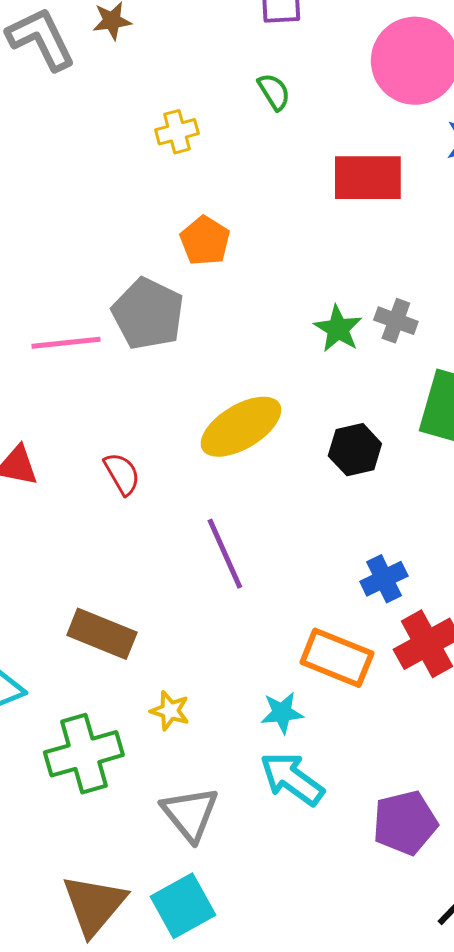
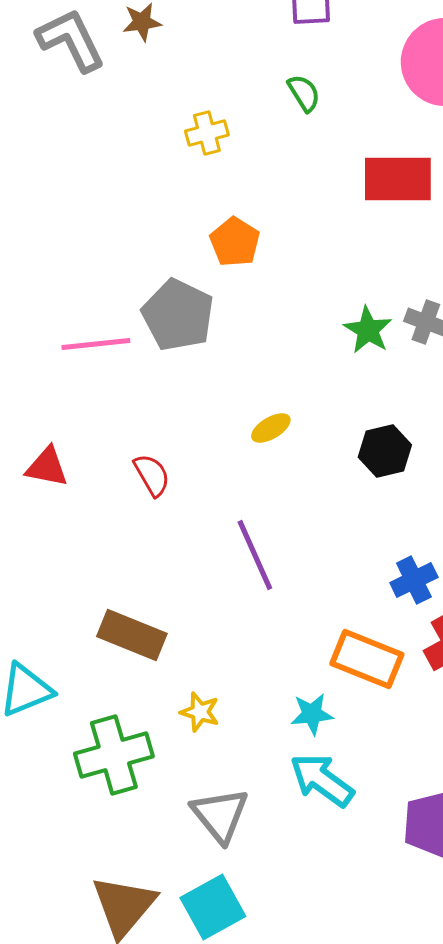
yellow ellipse: (241, 427) -> (271, 428), size x0.5

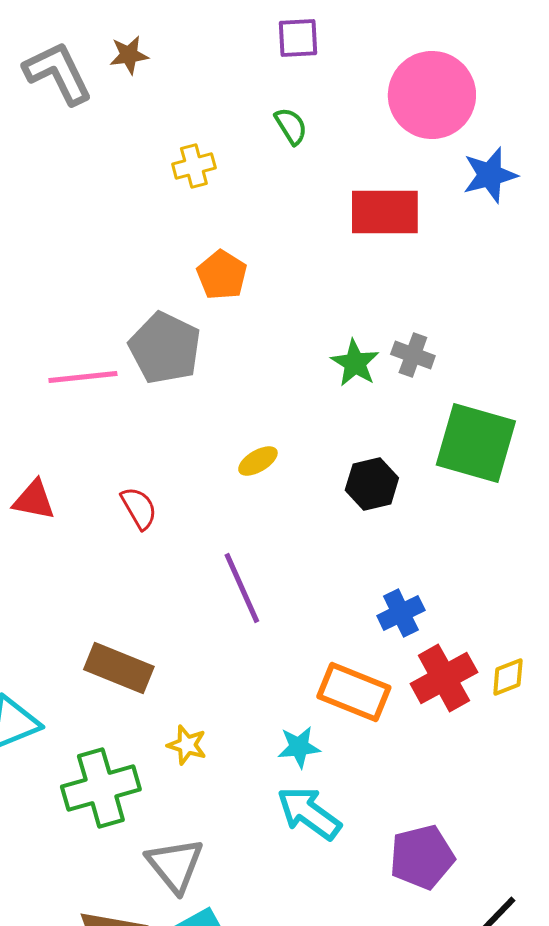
gray triangle: (220, 815) -> (175, 865), moved

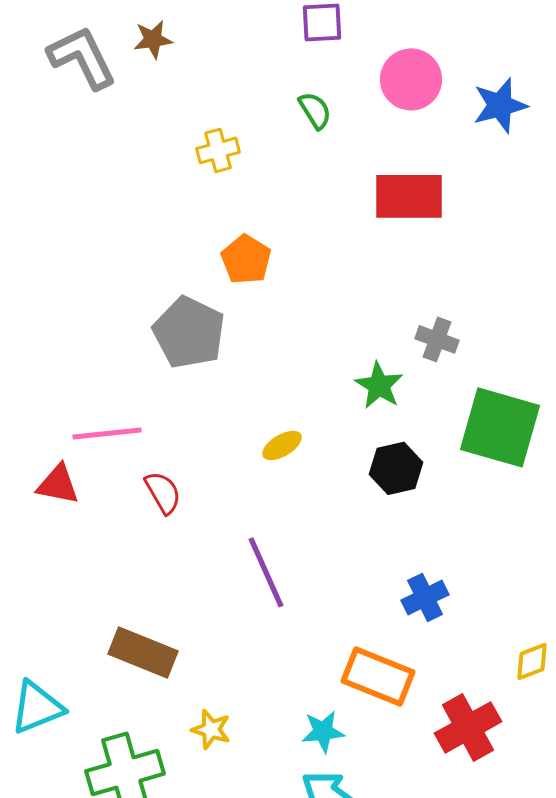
pink circle: (432, 95) -> (411, 79), moved, size x0.7
blue star: (490, 175) -> (500, 105), moved
green star: (355, 363) -> (379, 385), moved
pink line: (83, 377) -> (107, 433), moved
red cross: (444, 678) -> (468, 727), moved

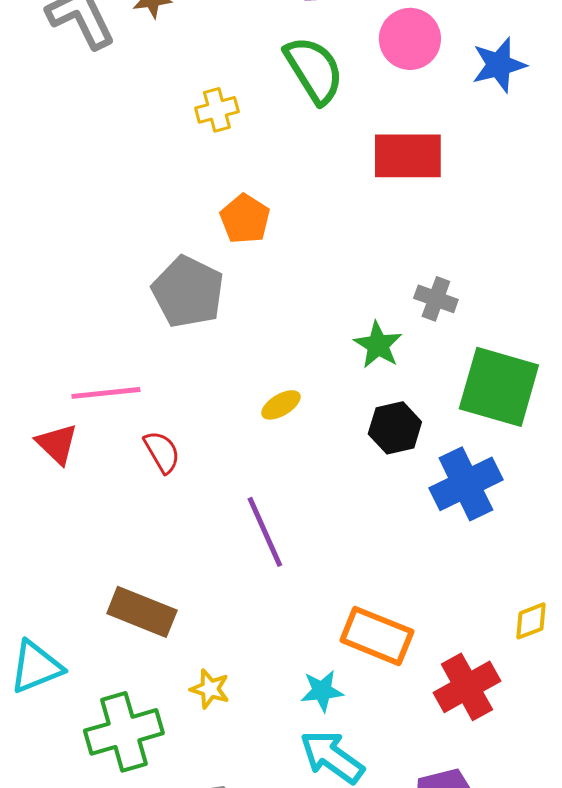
green semicircle: (315, 110) -> (314, 70), size x1.8
red triangle: (58, 484) -> (57, 444), turned 33
blue cross: (425, 597) -> (466, 484), moved, size x1.5

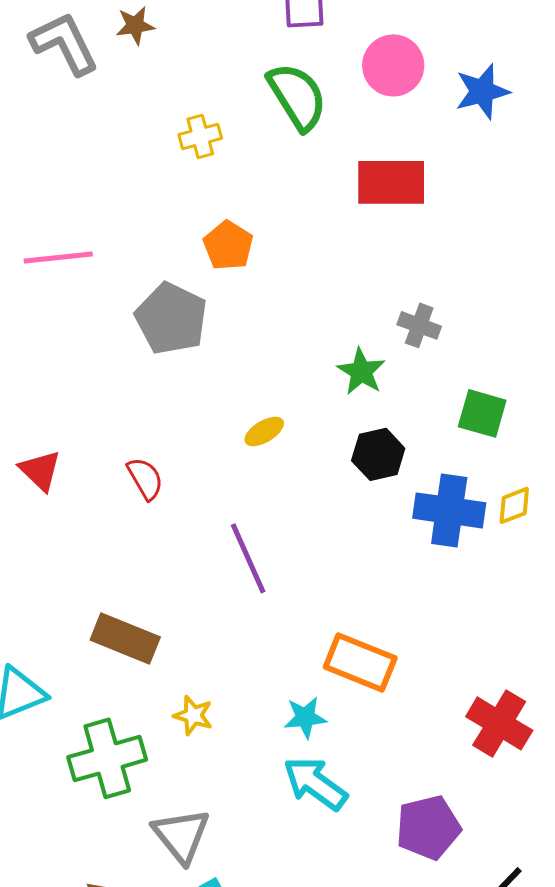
green square: (499, 387) -> (482, 413), size x0.6
pink line: (106, 393) -> (58, 257), moved
blue cross: (466, 484) -> (449, 510), turned 34
yellow diamond: (531, 621) -> (514, 505), moved
red cross: (467, 687) -> (499, 723), moved, turned -30

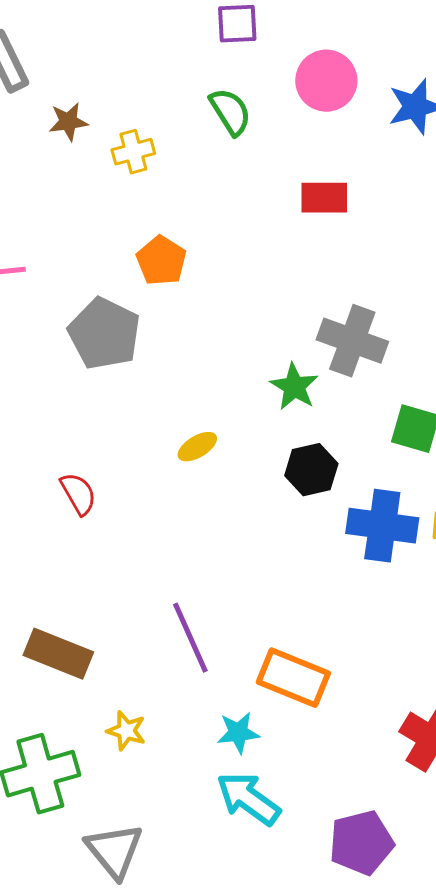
brown star: (135, 25) -> (68, 122), moved
green semicircle: (297, 96) -> (230, 112), size x0.7
red rectangle: (391, 182) -> (324, 198), size x0.7
gray cross: (419, 325) -> (352, 341), size x1.6
purple line: (248, 558) -> (190, 638), moved

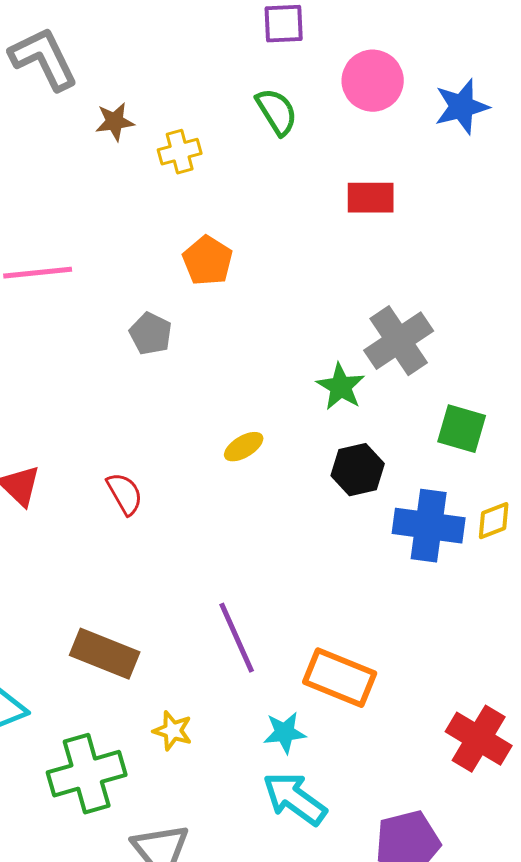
gray pentagon: (104, 334) -> (151, 334), size x0.6
gray cross: (352, 341) -> (399, 341), turned 36

